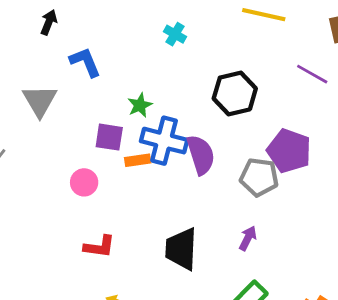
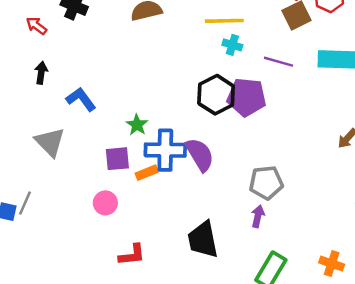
cyan cross: (175, 34) -> (232, 45), moved
purple pentagon: (289, 151) -> (247, 97), moved
gray pentagon: (259, 177) -> (266, 183), moved

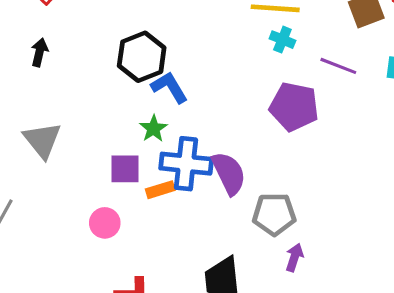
black hexagon: (216, 95) -> (142, 57), moved
blue L-shape: (81, 99) -> (169, 87), moved
gray pentagon: (266, 183) -> (274, 214), moved

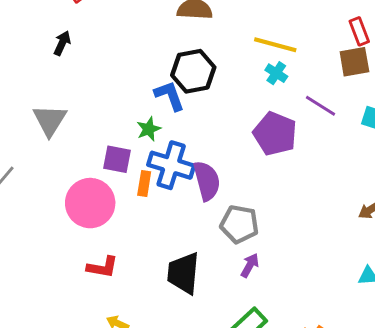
black hexagon: (142, 57) -> (193, 71), moved
orange rectangle: (160, 190) -> (144, 183), turned -75
pink circle: (105, 223) -> (90, 203), size x1.8

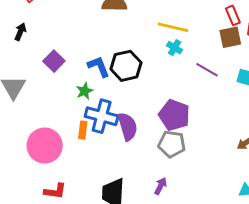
black hexagon: (193, 71) -> (126, 66), moved
purple pentagon: (275, 134) -> (174, 115), moved
purple square: (117, 159) -> (54, 61), moved, turned 35
gray pentagon: (239, 224) -> (172, 144), moved

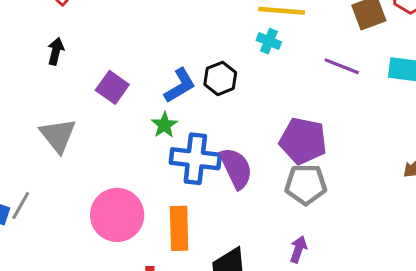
cyan cross: (175, 48) -> (269, 41), moved
black hexagon: (126, 66) -> (220, 78), size x0.7
blue L-shape: (99, 67) -> (180, 86), turned 90
orange rectangle: (83, 130) -> (179, 228), moved, size x1.6

